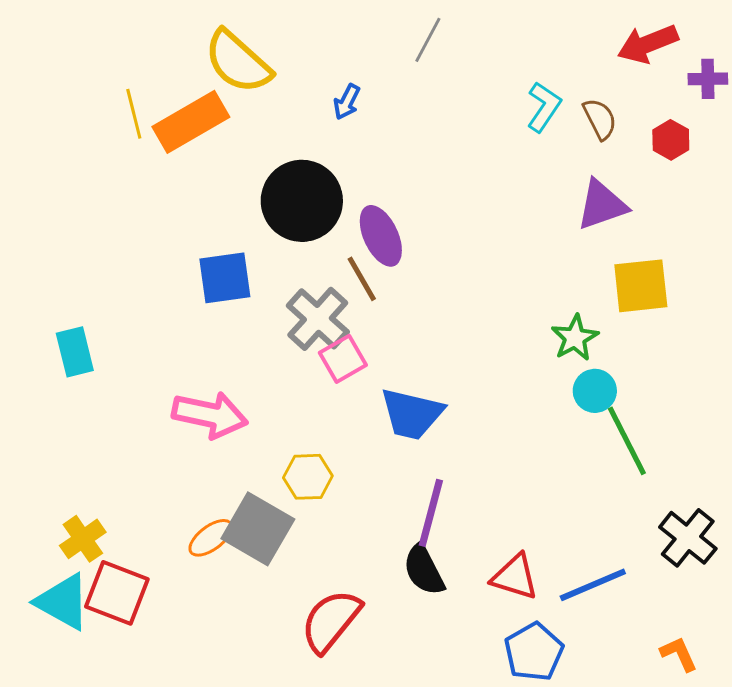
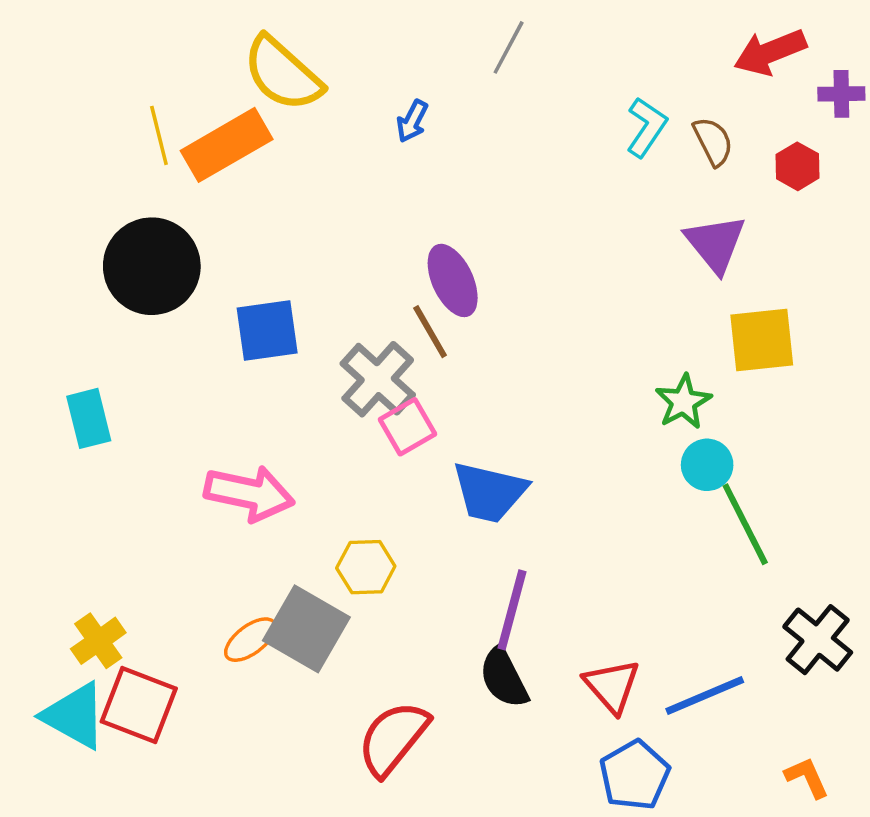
black circle: (302, 201) -> (152, 266), moved
purple triangle: (602, 205) -> (715, 244), turned -50
red triangle: (515, 577) -> (612, 686), turned 32

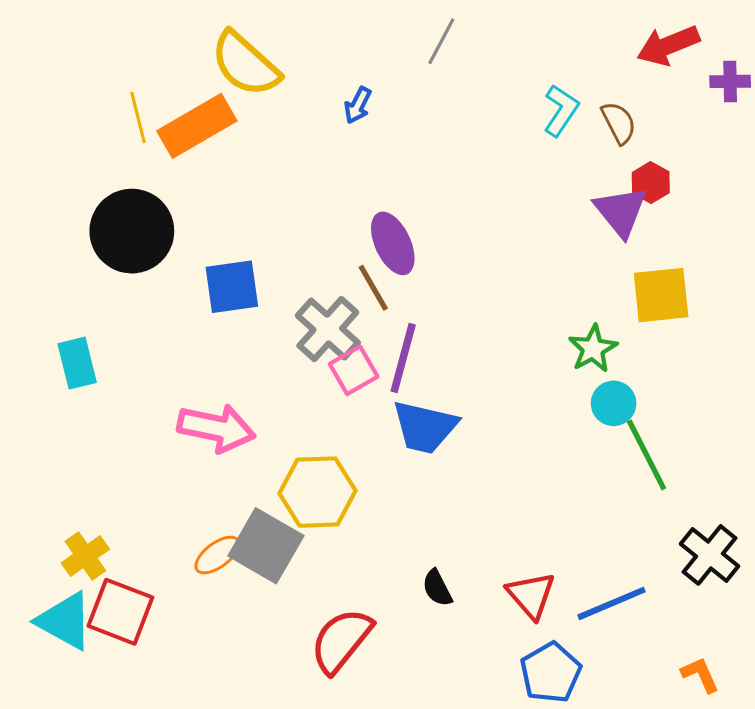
red hexagon: (797, 166) -> (651, 183), moved
yellow hexagon: (366, 567) -> (317, 492), size x1.5
purple line: (512, 610) -> (403, 358), moved
black semicircle: (504, 678) -> (437, 588), size x0.7

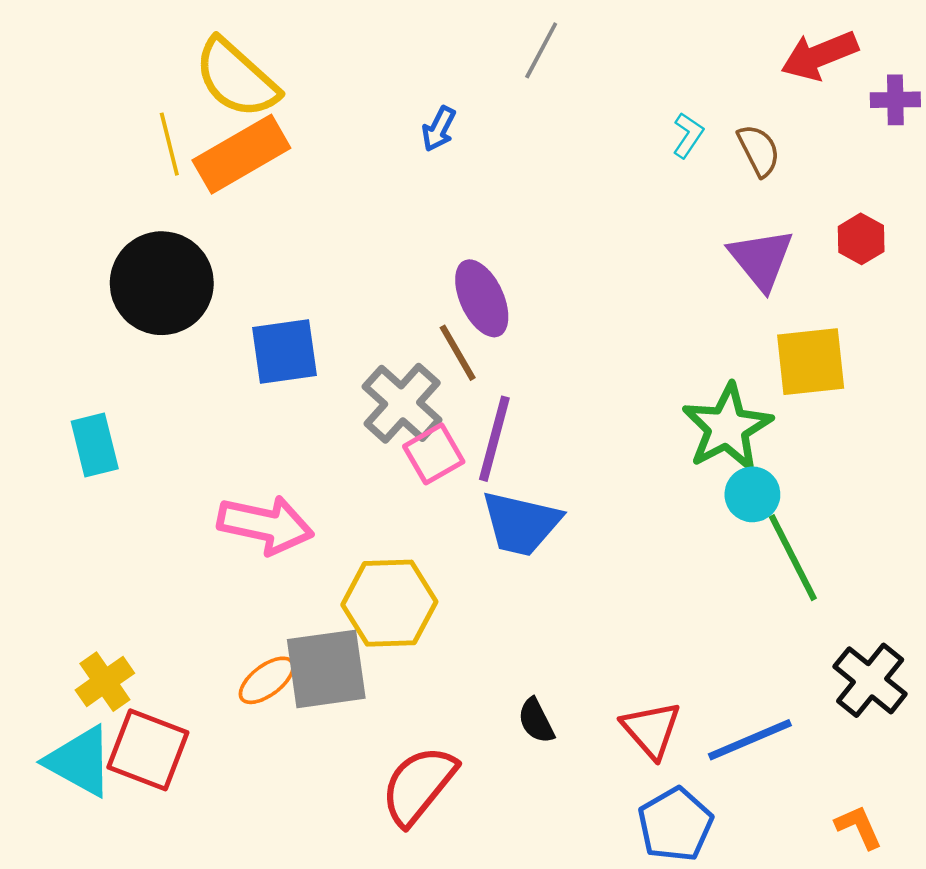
yellow semicircle: (245, 64) -> (236, 78), moved
cyan L-shape: (561, 110) -> (688, 135), size x0.7
red hexagon: (651, 183) -> (861, 239), moved
green star: (593, 349) -> (727, 427), size x1.5
gray square: (266, 546) -> (326, 669), turned -38

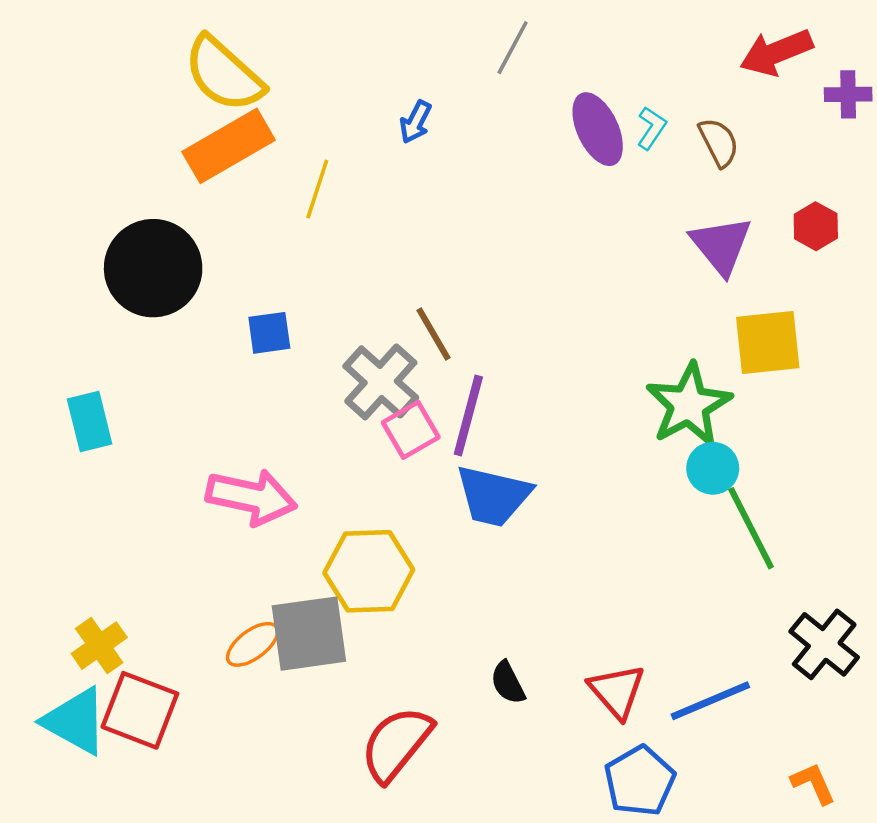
yellow line: (169, 144) -> (317, 189), moved, turned 32
purple ellipse: (482, 298) -> (598, 129), moved
blue square: (284, 351) -> (269, 333), size x0.7

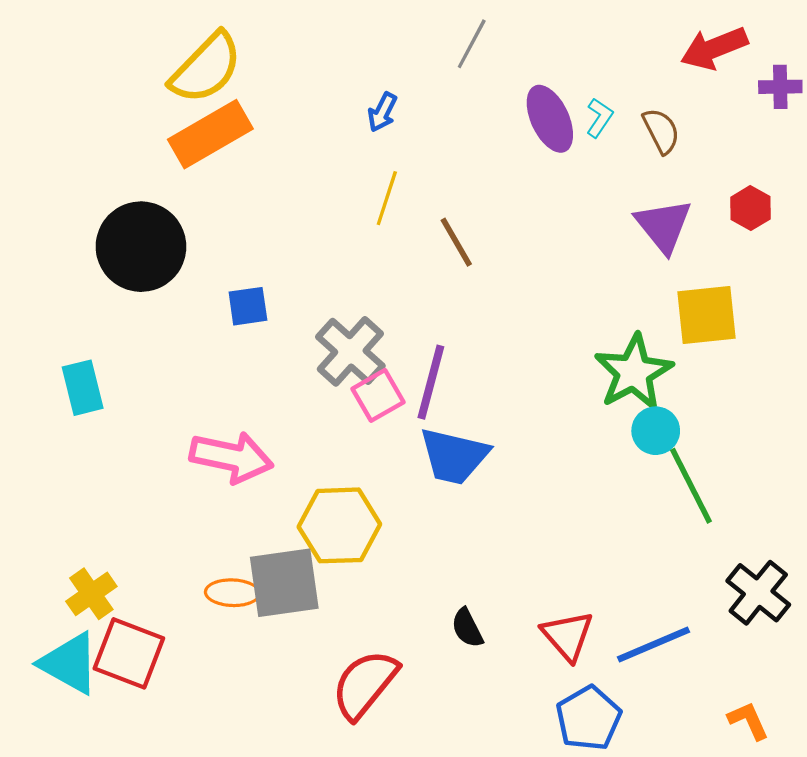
yellow semicircle: (224, 74) -> (206, 68), turned -88
yellow line: (317, 189) -> (387, 198), moved
brown line: (434, 334) -> (456, 242), moved
orange ellipse: (253, 644) -> (232, 593), turned 39

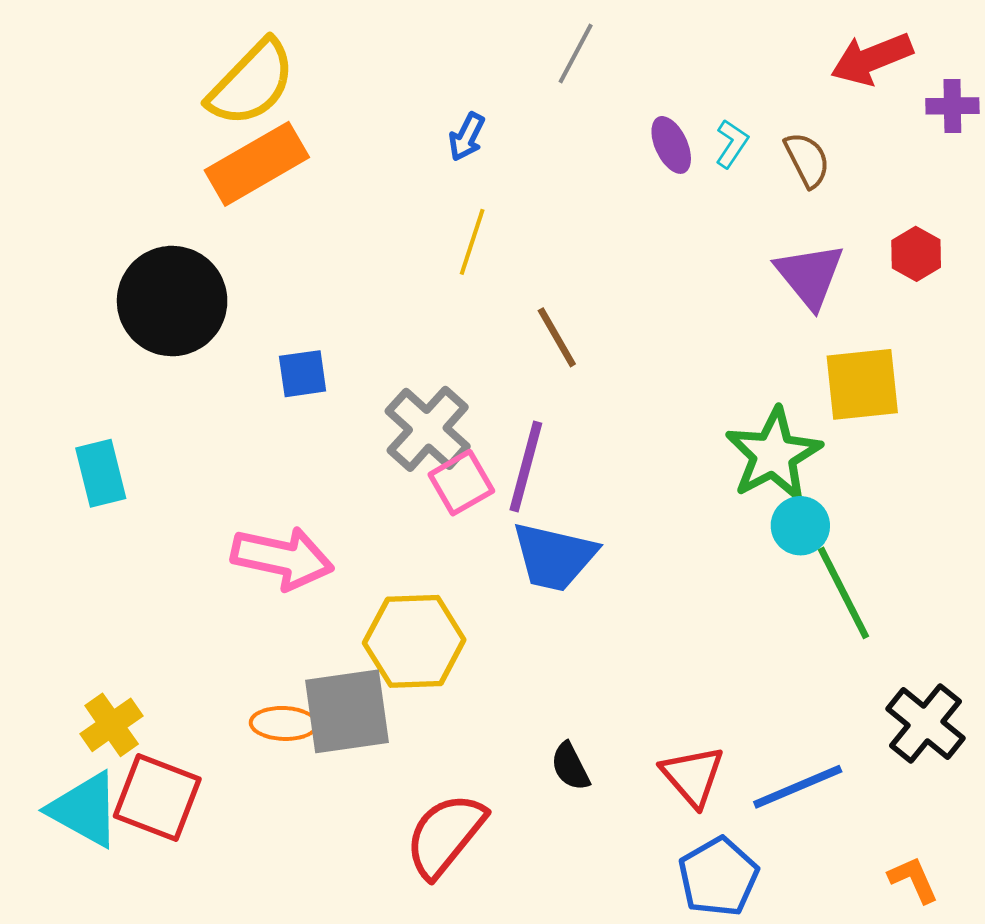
purple ellipse: (550, 119) -> (671, 145), size x0.7
brown line: (456, 242) -> (557, 337), moved

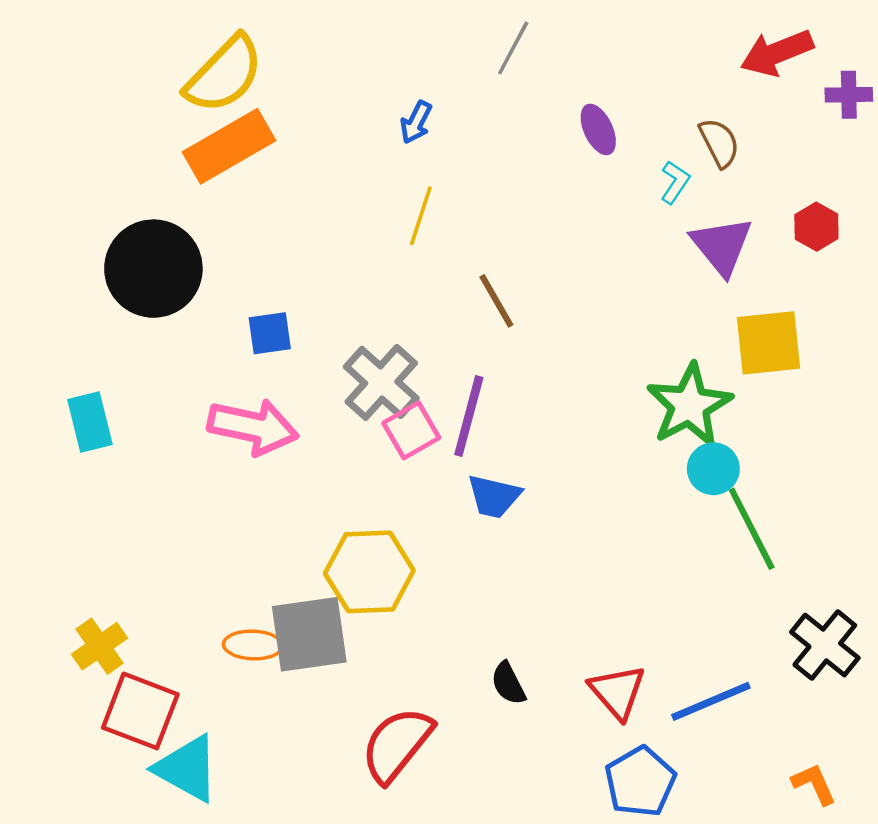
cyan L-shape: (732, 144) -> (675, 182), moved
blue trapezoid: (554, 557) -> (494, 496), size x0.7
pink arrow: (282, 558) -> (253, 427), moved
cyan triangle: (85, 810) -> (187, 768), moved

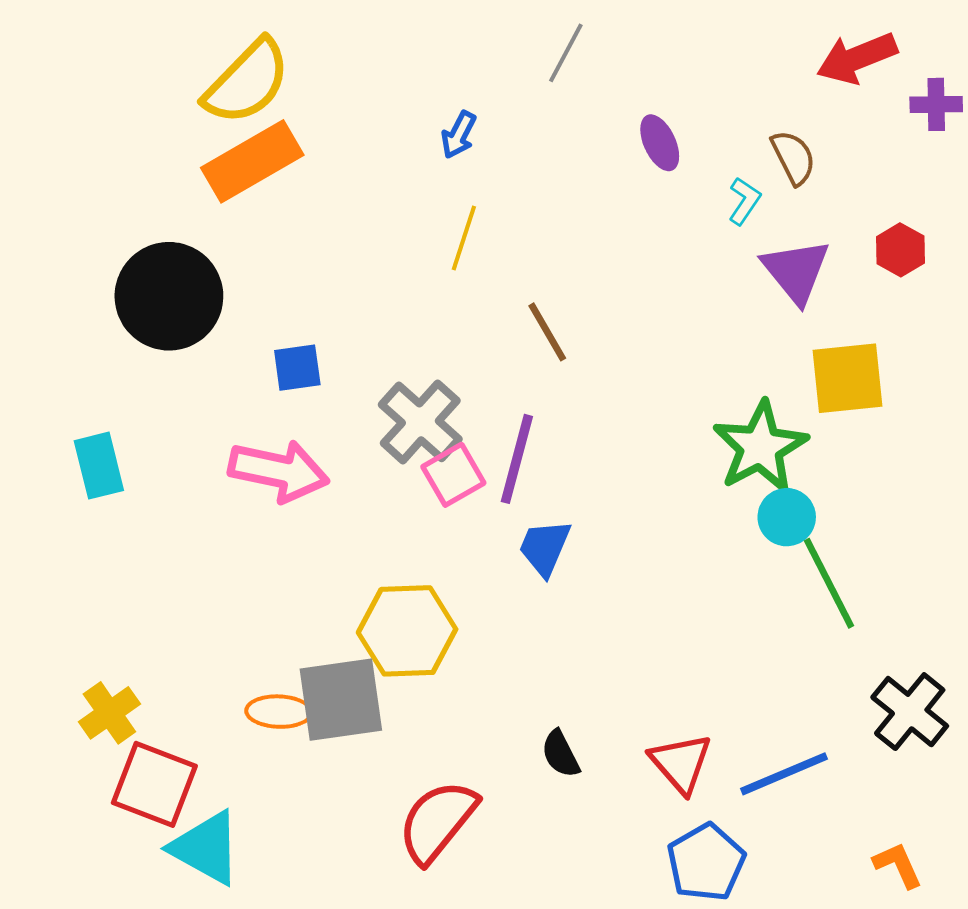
blue trapezoid: (494, 496) -> (545, 548), turned 100

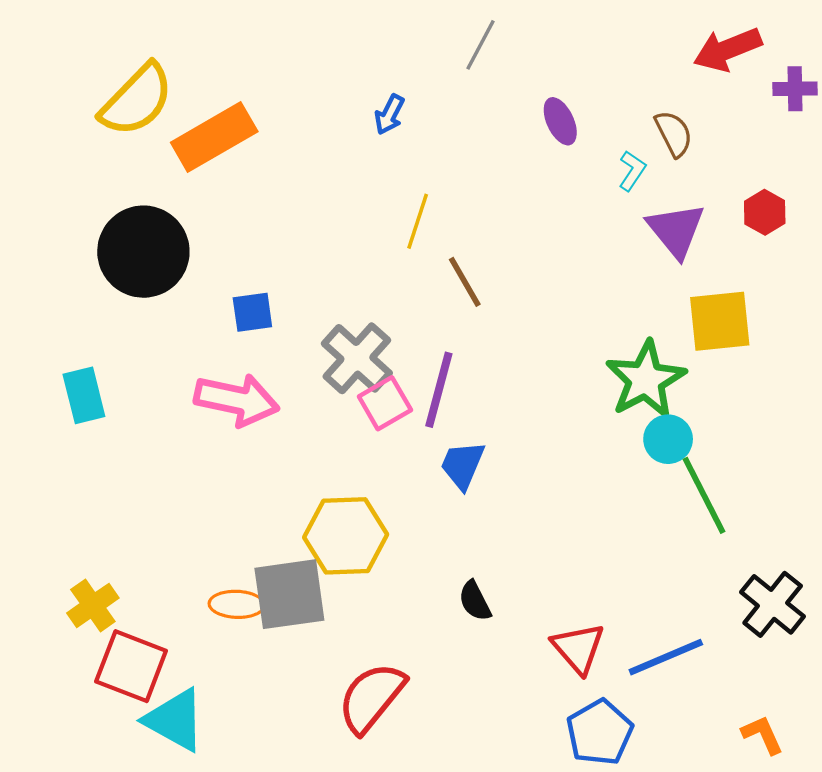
yellow semicircle: (247, 82) -> (137, 100), moved
yellow line: (464, 238) -> (418, 221), moved
black semicircle: (560, 754) -> (475, 601), moved

